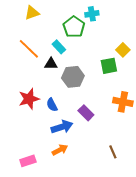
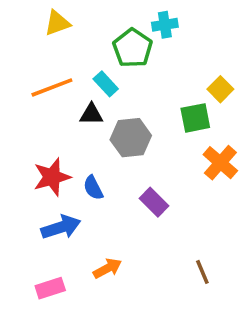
orange line: (29, 49) -> (52, 87), turned -65
orange cross: (123, 102) -> (220, 163), moved, turned 30
blue arrow: (62, 127) -> (61, 227), moved

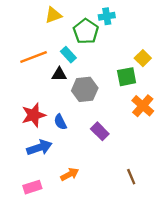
yellow triangle: (57, 23) -> (53, 15), moved

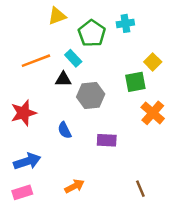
cyan cross: (107, 16) -> (125, 23), moved
red star: (34, 115) -> (23, 113), moved
purple rectangle: (100, 131) -> (107, 140), turned -42
blue arrow: (39, 148) -> (27, 161), moved
pink rectangle: (32, 187) -> (22, 192), moved

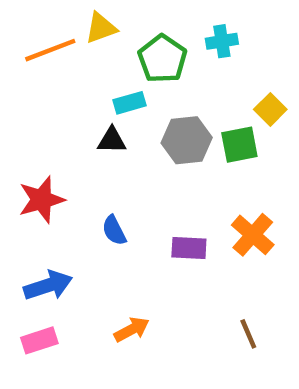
cyan rectangle: (73, 58) -> (129, 103), turned -63
orange line: (36, 61) -> (50, 50), moved
gray hexagon: (91, 96) -> (187, 140), moved
orange cross: (153, 113) -> (253, 235), moved

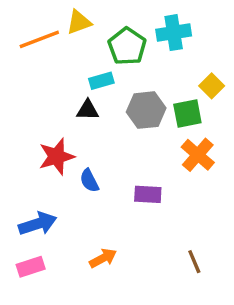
cyan cross: (222, 41) -> (174, 33), size x1.4
red star: (41, 200) -> (57, 157), moved
orange cross: (253, 235) -> (198, 155), moved

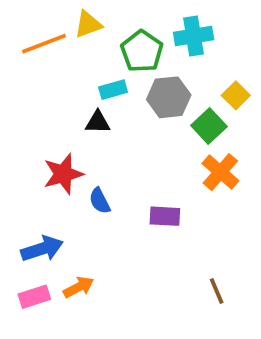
gray hexagon: (146, 110) -> (169, 97), moved
green square: (187, 113) -> (209, 126), turned -32
orange arrow: (103, 258) -> (79, 287), moved

